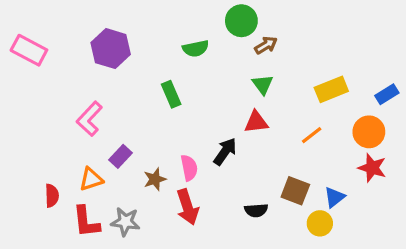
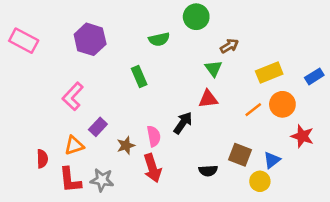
brown arrow: (266, 45) -> (229, 46), moved
orange circle: (369, 132) -> (282, 104), moved

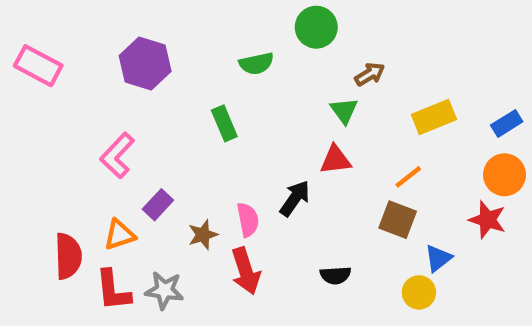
orange circle: (282, 104) -> (505, 175), moved
brown square: (240, 155) -> (398, 220), moved
red semicircle: (42, 159) -> (68, 256), size x1.5

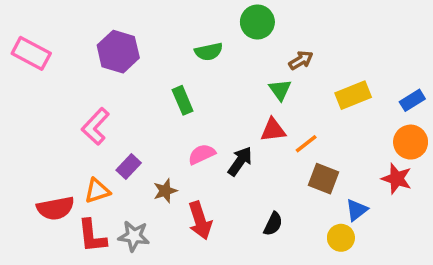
orange line: (408, 177) -> (306, 144), moved
pink semicircle: (248, 220) -> (202, 154), moved, turned -104
red semicircle: (68, 256) -> (56, 208), turned 81
black semicircle: (336, 275) -> (273, 224), turned -60

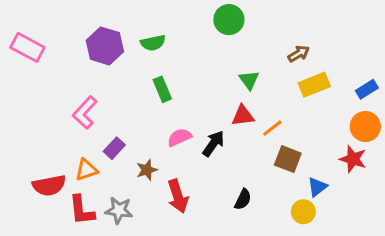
green semicircle: (209, 52) -> (153, 43), moved
brown arrow: (301, 60) -> (299, 54), moved

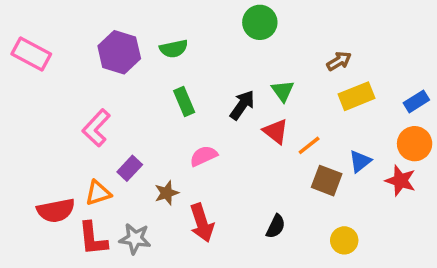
red triangle: (243, 116) -> (276, 131), turned 45
black arrow: (213, 144) -> (242, 105), moved
blue triangle: (317, 187) -> (360, 161), moved

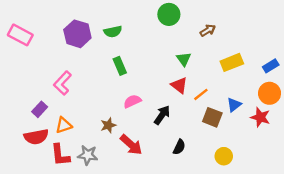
brown arrow: (339, 61) -> (208, 30), moved
black arrow: (242, 105) -> (162, 115), moved
purple rectangle: (130, 168) -> (40, 109), moved
red arrow: (202, 223) -> (131, 145), turned -30

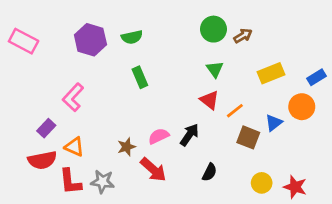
green circle: (169, 14) -> (213, 29), moved
orange circle: (270, 93) -> (302, 107), moved
pink semicircle: (132, 101) -> (159, 136), moved
red star: (260, 117) -> (295, 187), moved
orange triangle: (64, 125) -> (74, 147), turned 42

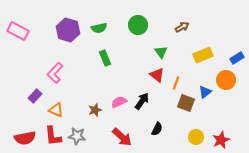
green circle: (213, 29) -> (138, 25), moved
orange line: (235, 111) -> (176, 83), turned -32
red semicircle: (42, 160) -> (25, 138), moved
red arrow: (153, 170) -> (122, 137), moved
red star: (295, 187) -> (221, 140), turned 30

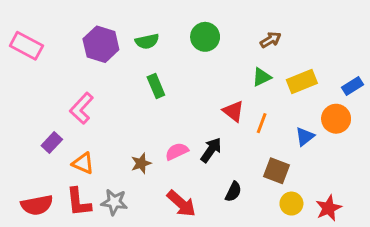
green triangle: (161, 52) -> (262, 77), moved, turned 40
brown square: (186, 103) -> (277, 171), moved

